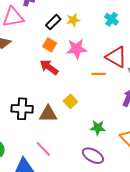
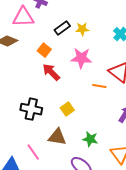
orange square: (50, 45) -> (44, 50), moved
black cross: (22, 109) -> (31, 109), moved
brown triangle: (48, 114) -> (57, 137), moved

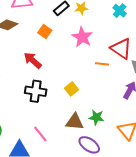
pink star: (81, 58) -> (82, 37), turned 30
red arrow: (51, 72) -> (33, 60), moved
brown triangle: (57, 137) -> (75, 122), moved

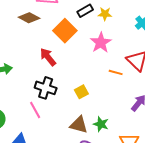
orange square: (45, 31) -> (65, 31), size x1.6
pink line: (40, 134) -> (35, 110), moved

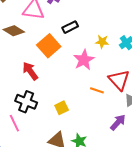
yellow star: (105, 14) -> (102, 42), moved

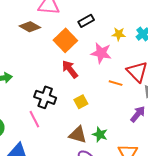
pink star: (84, 60) -> (101, 53), turned -30
red arrow: (30, 71) -> (70, 69), moved

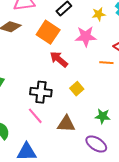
brown triangle: (78, 135) -> (66, 124), moved

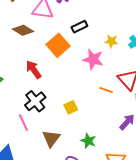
red arrow: (59, 59) -> (34, 70), moved
black cross: (41, 92) -> (35, 101), turned 30
brown triangle: (66, 124) -> (51, 138), turned 48

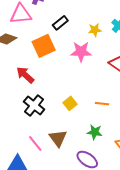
orange square: (58, 45) -> (44, 46), turned 30
orange line: (106, 90) -> (102, 104), moved
pink line: (23, 123) -> (35, 144), moved

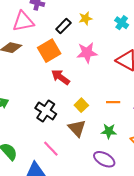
yellow star: (95, 30) -> (85, 18), moved
red arrow: (25, 75) -> (61, 77), moved
brown triangle: (58, 138) -> (77, 128), moved

